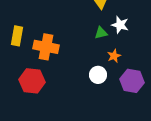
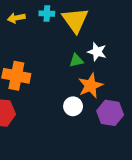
orange star: (114, 56) -> (90, 86), size x1.6

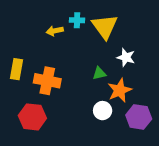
yellow arrow: (16, 18) -> (55, 31), moved
green triangle: (76, 60) -> (99, 73), moved

